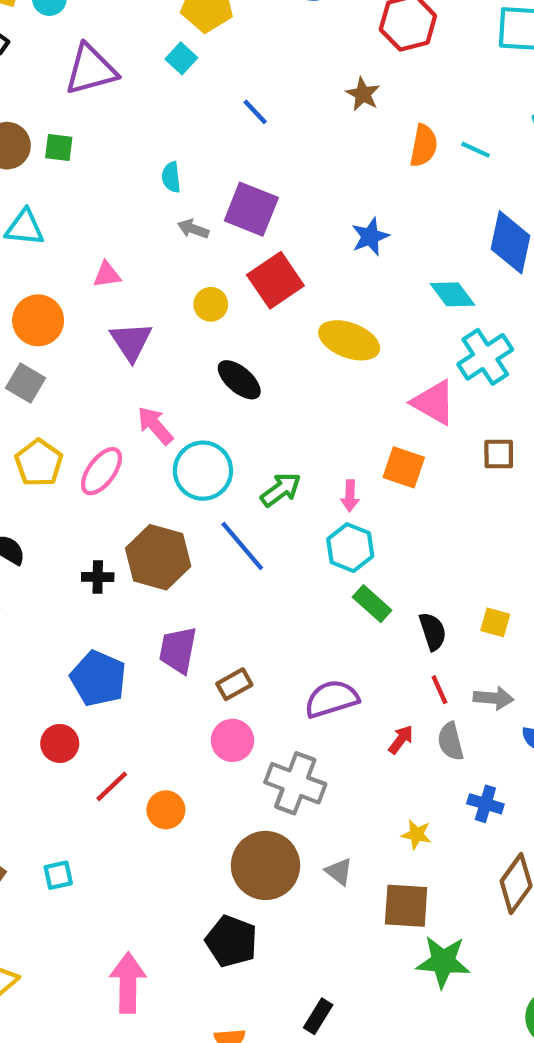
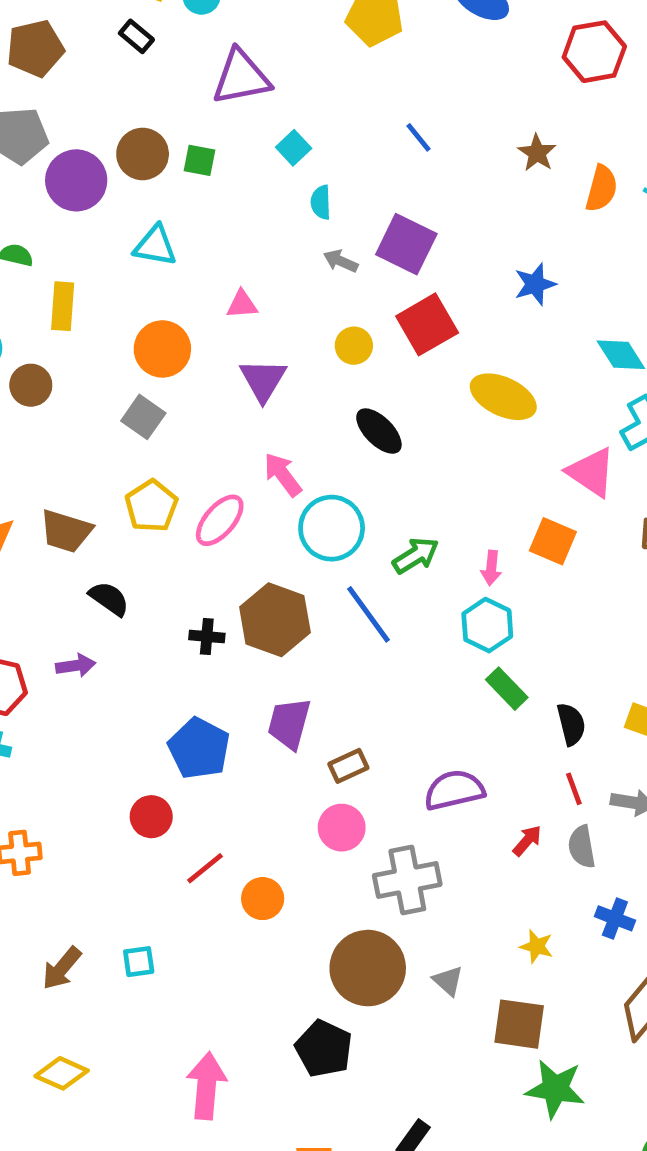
cyan square: (181, 58) -> (294, 148), moved
brown star: (363, 94) -> (537, 153), moved
gray cross: (295, 783) -> (407, 880), turned -36

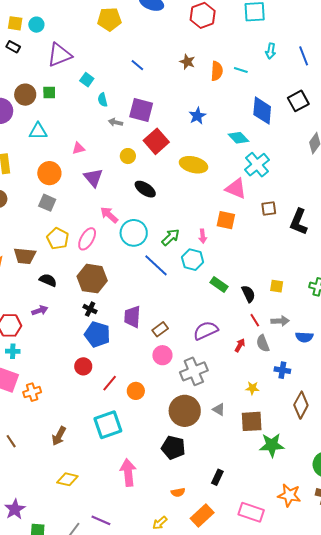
brown hexagon: (275, 620) -> (92, 279), moved
cyan hexagon: (487, 625) -> (193, 260), moved
black cross: (207, 637) -> (90, 309), moved, turned 32
cyan square: (139, 962) -> (108, 425), moved, size x2.0

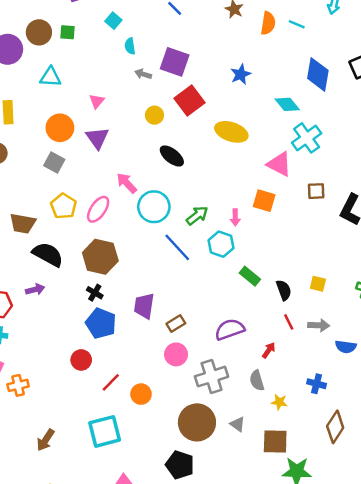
pink triangle: (78, 148) -> (97, 101), turned -40
purple triangle: (93, 178) -> (97, 138), moved
black semicircle: (48, 280) -> (48, 254), size x1.5
gray semicircle: (263, 343) -> (257, 380), moved

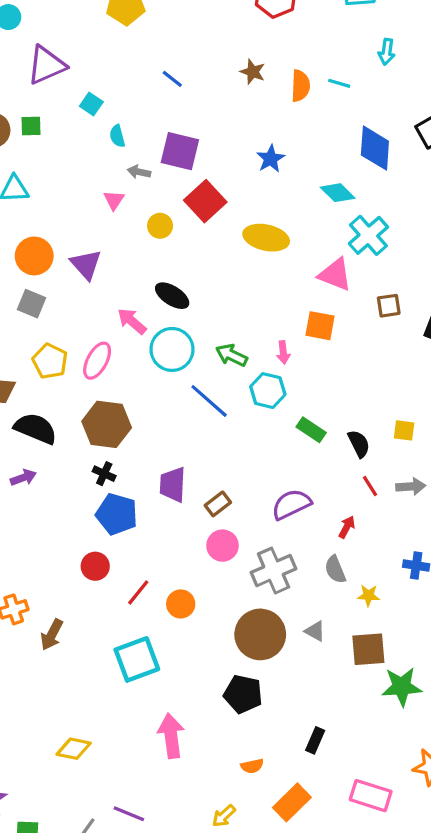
pink triangle: (97, 101) -> (114, 200), moved
black ellipse: (172, 156) -> (172, 296), moved
green arrow: (197, 215) -> (232, 355), turned -110
brown arrow: (46, 440) -> (52, 635), moved

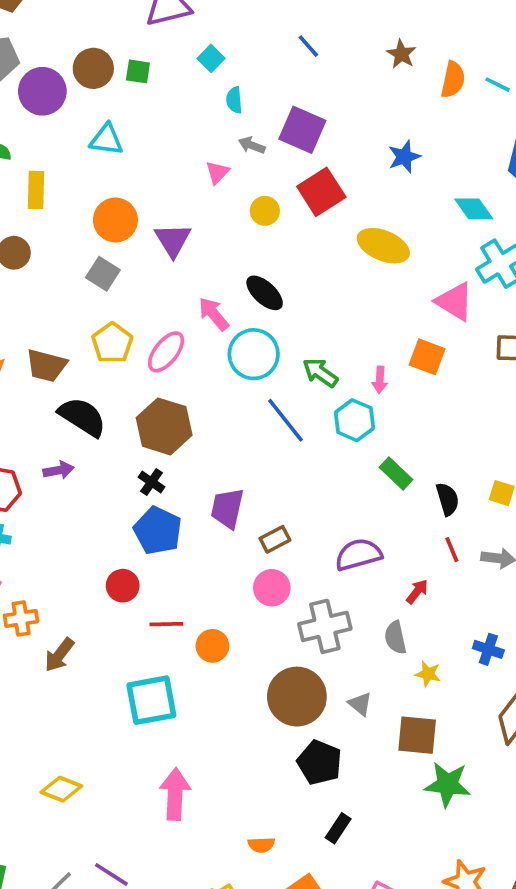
red line: (138, 592) -> (166, 624), turned 40
black pentagon: (243, 694) -> (319, 762), moved

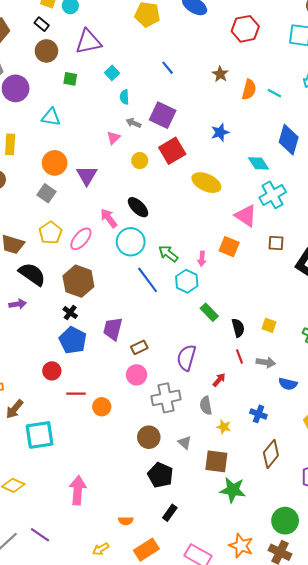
brown circle: (93, 68) -> (46, 51), moved
purple semicircle: (358, 555) -> (186, 358), turned -60
brown circle: (297, 697) -> (149, 437), size x0.7
cyan square: (151, 700) -> (40, 435), moved

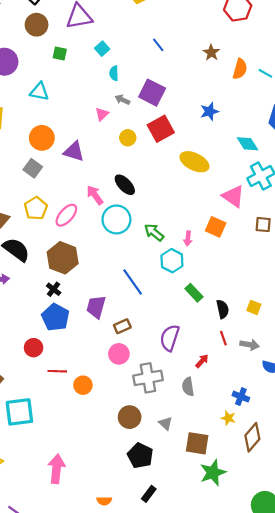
purple triangle: (87, 175) -> (74, 151), turned -45
blue line: (148, 280) -> (133, 282), moved
yellow star: (224, 427) -> (228, 418), moved
green star: (233, 490) -> (213, 473), turned -30

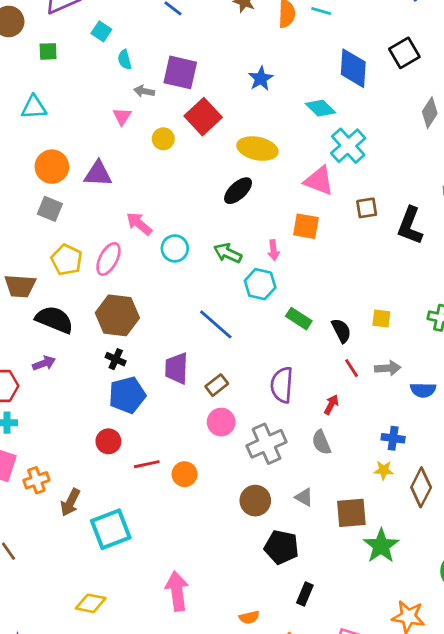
black ellipse: (125, 185) -> (238, 191), moved, turned -75
cyan circle: (116, 219) -> (175, 248), size x0.7
blue pentagon: (55, 317) -> (127, 395), turned -30

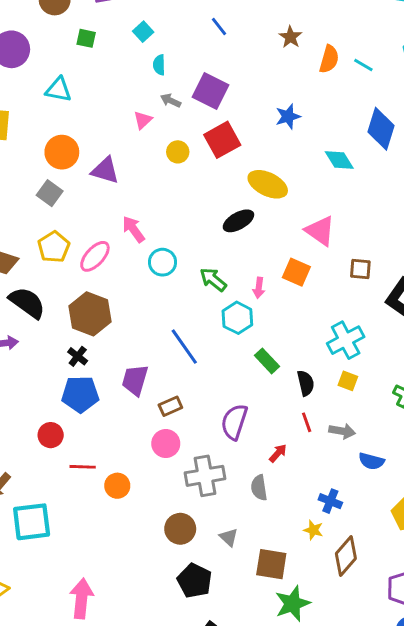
cyan cross: (348, 146) -> (346, 340), moved

